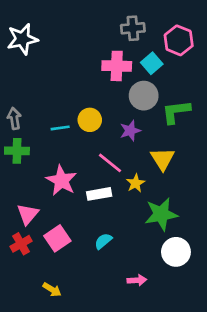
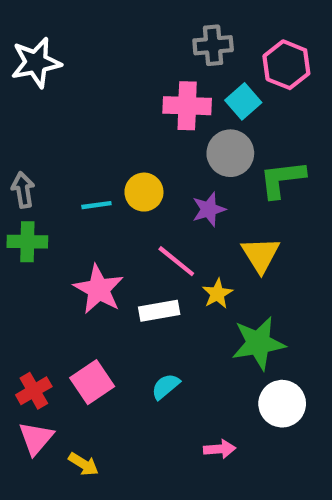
pink triangle: (28, 214) -> (36, 438), moved

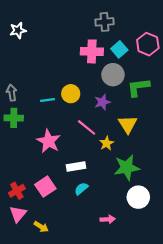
white star: (36, 63) -> (18, 30), size x0.7
pink hexagon: (286, 65) -> (148, 44), moved
white rectangle: (159, 311) -> (76, 167), moved

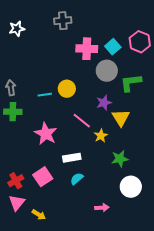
gray cross: (105, 22) -> (63, 21), moved
purple star: (102, 102) -> (104, 103), moved
green star: (127, 168) -> (120, 159), size x0.7

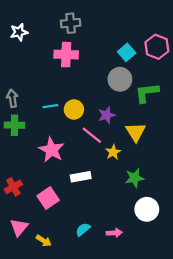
pink cross: (87, 49) -> (66, 55), moved
yellow circle: (67, 89) -> (74, 110), moved
purple star: (104, 103) -> (106, 115), moved
cyan semicircle: (77, 179) -> (83, 229), moved
red cross: (16, 181) -> (13, 187), moved

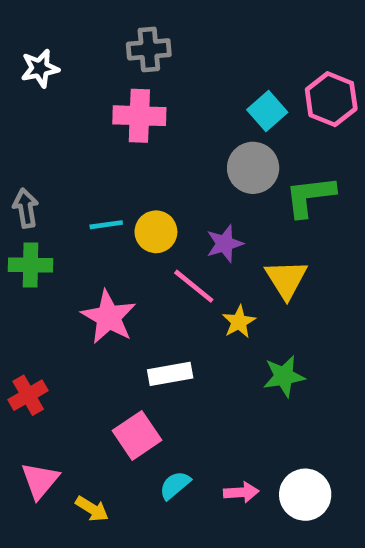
pink square: (48, 198) -> (137, 435), moved
white circle: (147, 209) -> (305, 495), moved

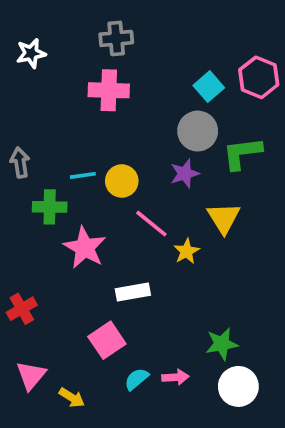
purple star: (225, 244) -> (185, 174), moved
green cross: (30, 265) -> (50, 207), moved
green star: (284, 376) -> (222, 344), moved
pink arrow: (241, 492) -> (175, 377), moved

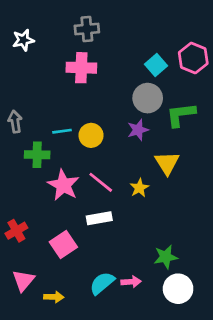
pink line: (151, 224) -> (101, 182), moved
pink square: (107, 340) -> (63, 244), moved
cyan semicircle: (137, 379) -> (102, 283), size x1.4
yellow arrow: (72, 398) -> (54, 297), turned -30

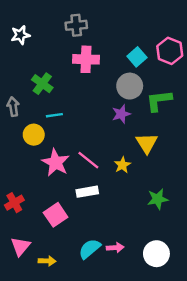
pink cross: (81, 68) -> (86, 59), moved
yellow circle: (91, 135) -> (34, 135), moved
green cross: (37, 155) -> (42, 84), moved, turned 35
green star: (166, 257) -> (158, 199), moved

